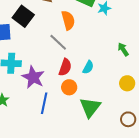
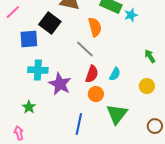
yellow circle: (127, 83) -> (147, 86), moved
blue line: (44, 103) -> (79, 124), moved

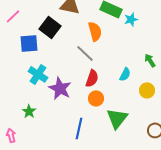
cyan cross: (38, 70) -> (38, 74), turned 30
cyan semicircle: (115, 74) -> (125, 74), moved
pink arrow: (19, 133) -> (11, 135), moved

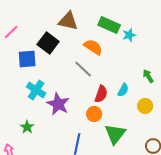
orange semicircle: (95, 31) -> (93, 47), turned -42
red semicircle: (92, 78) -> (101, 94), moved

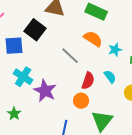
cyan star: (129, 35) -> (115, 50), moved
orange semicircle: (93, 47) -> (93, 39), moved
cyan semicircle: (123, 90) -> (110, 77), turned -64

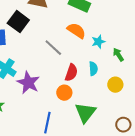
cyan semicircle: (110, 77) -> (93, 69), turned 32

